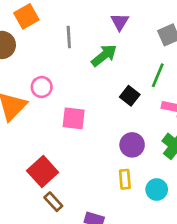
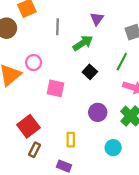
black square: (130, 96) -> (90, 72), moved
yellow rectangle: (125, 179) -> (71, 140), moved
brown rectangle: (53, 202) -> (34, 150), turned 64

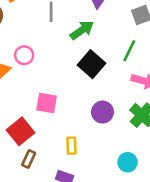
black square: (90, 72) -> (91, 64), size x1.5
pink square: (56, 88) -> (47, 103), moved
cyan circle: (113, 148) -> (128, 162), moved

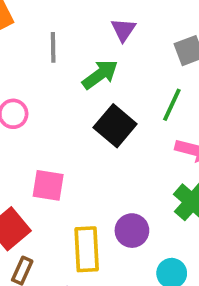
purple circle: (102, 112) -> (132, 231), moved
yellow rectangle: (71, 146) -> (87, 249), size x1.6

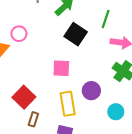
pink square: (48, 185) -> (61, 68), moved

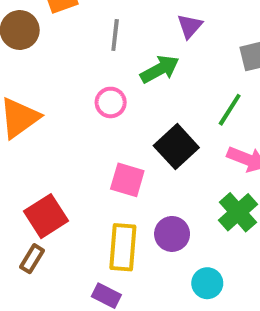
pink circle: (19, 34) -> (111, 102), moved
black square: (76, 34) -> (176, 147), moved
brown rectangle: (33, 119) -> (32, 259), moved

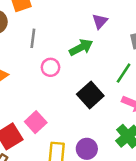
gray line: (115, 35) -> (33, 38), moved
pink square: (127, 180) -> (36, 122), moved, turned 30

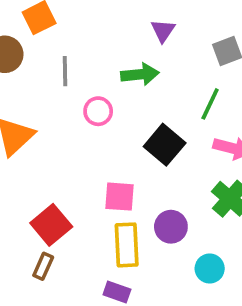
green arrow: (81, 47) -> (140, 74), turned 30
pink square: (36, 122) -> (119, 197), moved, turned -35

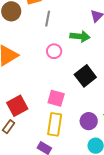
gray line: (65, 71) -> (48, 19), moved
purple circle: (171, 227) -> (89, 121), moved

